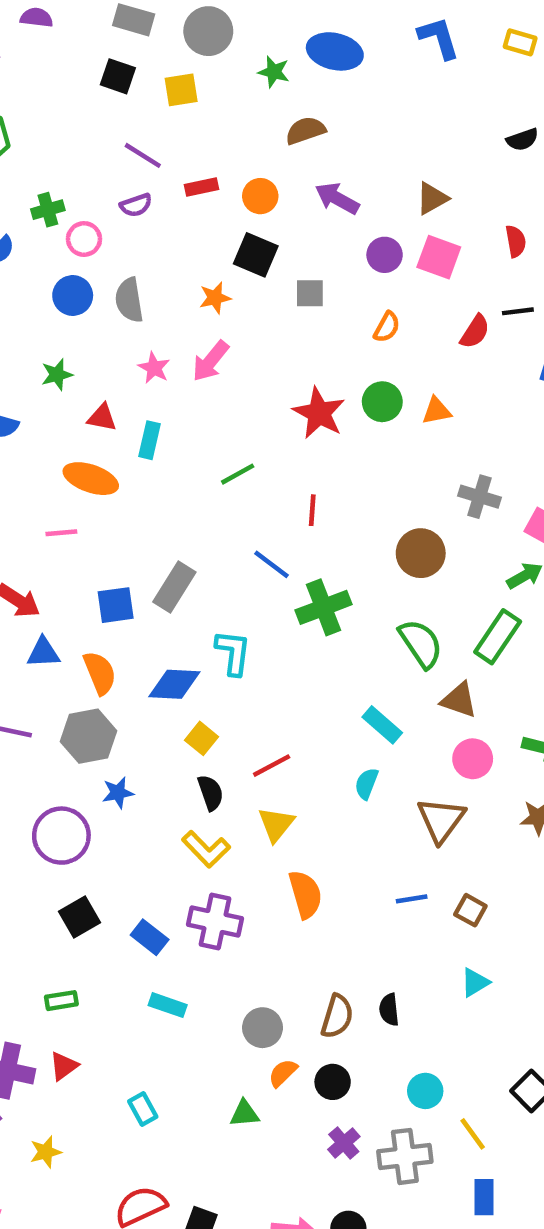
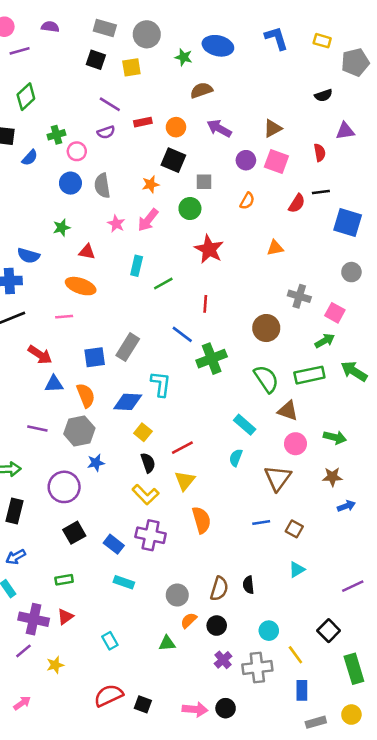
green circle: (382, 402) -> (190, 209), moved
cyan rectangle: (150, 440) -> (137, 266), moved
green rectangle: (498, 637) -> (309, 375), turned 44

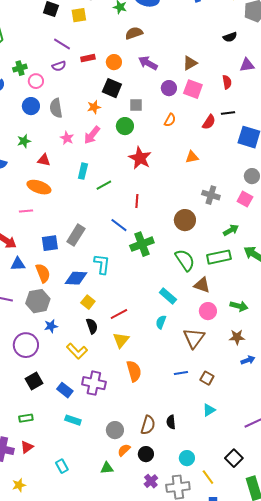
pink square: (335, 313) -> (245, 199), moved
yellow L-shape: (145, 495) -> (77, 351), moved

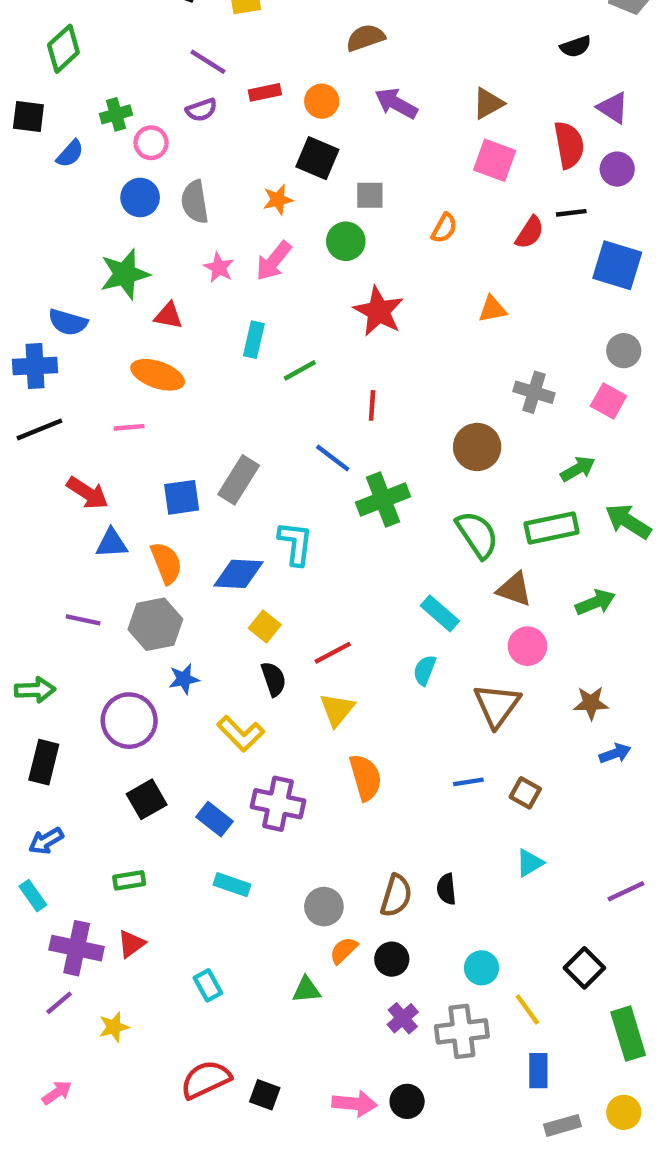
purple triangle: (247, 65) -> (613, 108), turned 42
red semicircle: (227, 82) -> (569, 145), size x1.5
purple circle: (169, 88) -> (617, 169), moved
green star: (24, 141) -> (125, 274), size x1.6
green arrow: (239, 306) -> (595, 602), moved, turned -36

